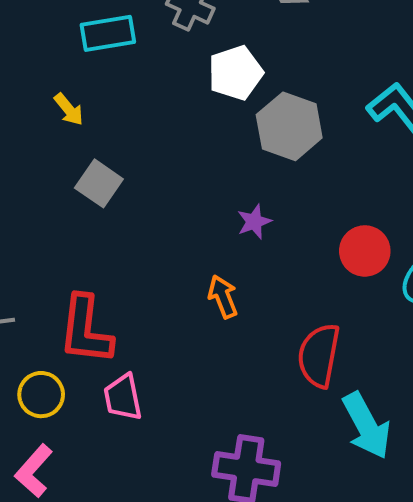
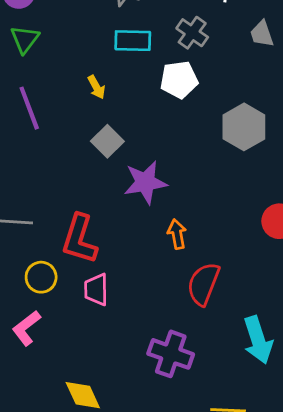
white pentagon: (236, 73) -> (179, 80), moved
purple star: (254, 222) -> (145, 182), moved, size x1.8
red semicircle: (319, 355) -> (203, 284), moved

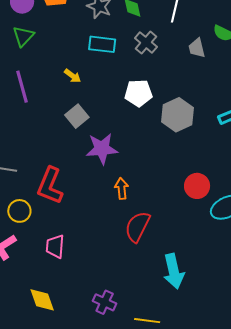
white pentagon: (179, 80) -> (139, 93), moved
yellow arrow: (96, 87) -> (72, 76), turned -30
pink trapezoid: (96, 290) -> (55, 246), moved
purple cross: (171, 354) -> (105, 302), moved, size x0.7

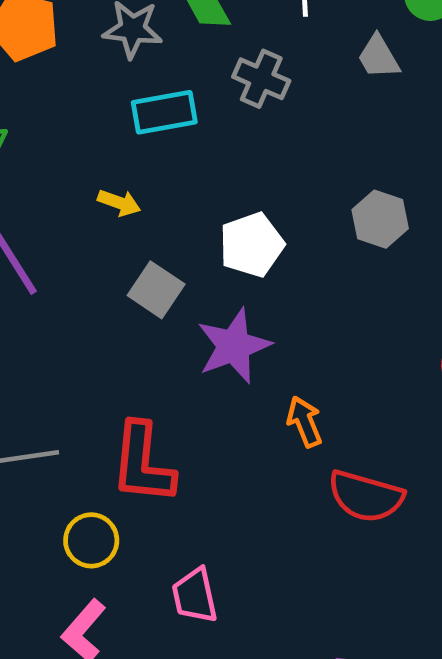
white pentagon: (139, 93) -> (252, 245), moved
gray hexagon: (177, 115) -> (380, 219), size x0.7
red semicircle: (137, 227) -> (366, 496), turned -84

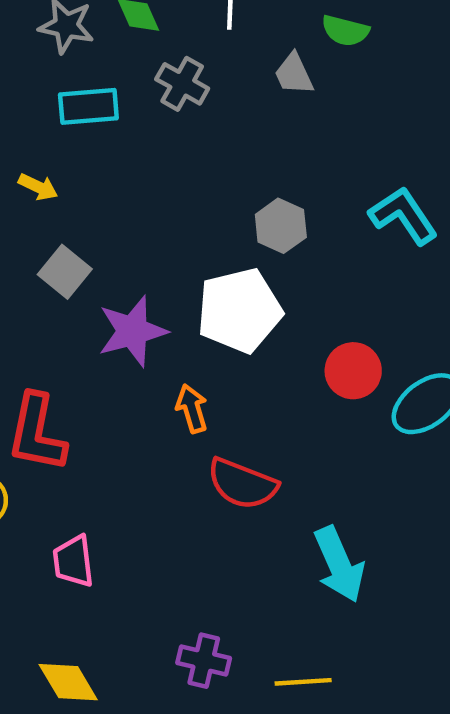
white pentagon: (252, 245) -> (239, 310), moved, size x1.4

